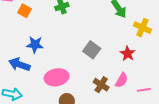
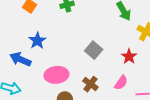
blue star: (35, 45) -> (37, 41), turned 30
brown cross: (101, 85) -> (90, 84), moved

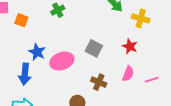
blue arrow: (20, 59) -> (25, 74), turned -95
pink ellipse: (56, 75) -> (62, 61), moved

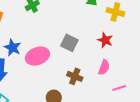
pink line: (152, 80) -> (119, 88), moved

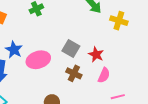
red star: (105, 40) -> (96, 55), moved
brown cross: (75, 76) -> (74, 73), moved

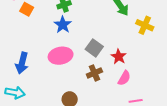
blue star: (14, 50) -> (63, 25), moved
brown cross: (74, 73) -> (94, 73), turned 35

